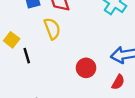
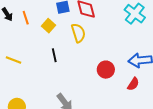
yellow square: (12, 40) -> (49, 26), moved

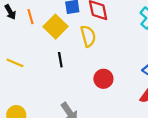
yellow square: (49, 26) -> (55, 27), size x1.5
red circle: (106, 70) -> (103, 79), moved

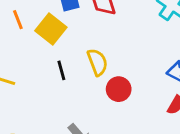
yellow semicircle: (88, 36) -> (97, 62), moved

